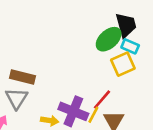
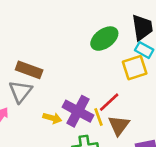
green ellipse: (109, 39) -> (104, 39), moved
yellow line: (93, 115) -> (99, 117), turned -54

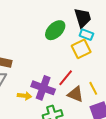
yellow line: (99, 117) -> (93, 88), moved
brown triangle: (119, 125) -> (75, 94), turned -36

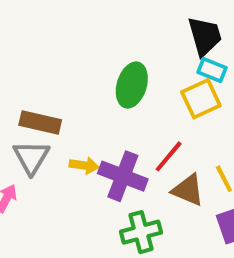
green ellipse: (55, 30) -> (132, 85), moved, turned -30
yellow arrow: (24, 96) -> (84, 165), moved

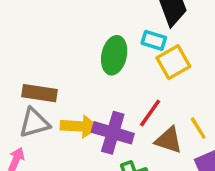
cyan rectangle: (212, 70) -> (154, 40), moved
gray triangle: (31, 157) -> (34, 123), turned 48
yellow arrow: (84, 165) -> (79, 126), size x1.5

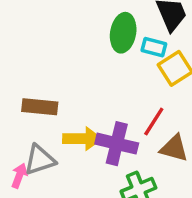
green ellipse: (114, 55) -> (123, 33), moved
gray triangle: (34, 123) -> (40, 160), moved

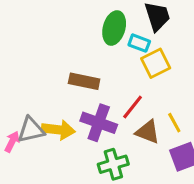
brown rectangle: (40, 107) -> (84, 81), moved
yellow arrow: (82, 139) -> (58, 130), moved

